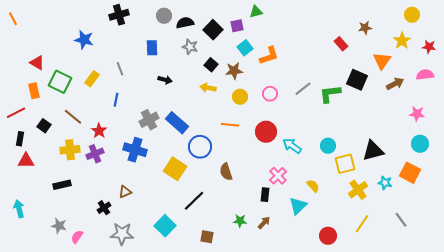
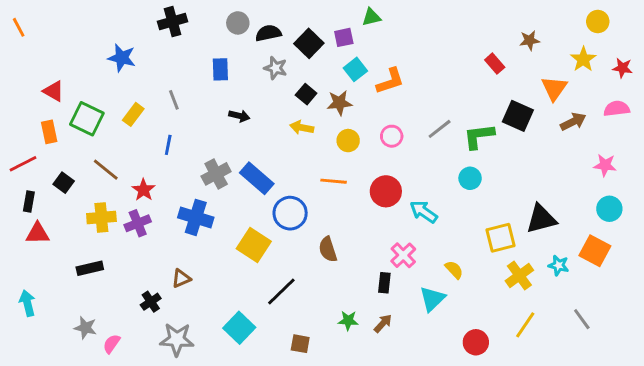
cyan circle: (328, 146) -> (470, 178), moved

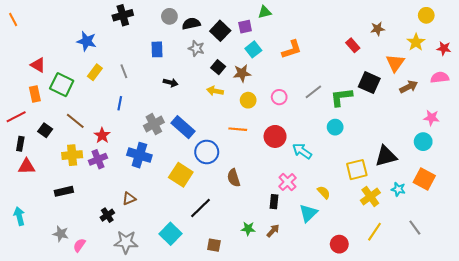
orange L-shape: (390, 81) -> (292, 49), moved
yellow rectangle: (133, 114) -> (95, 72), moved
cyan circle: (609, 209) -> (423, 142), moved

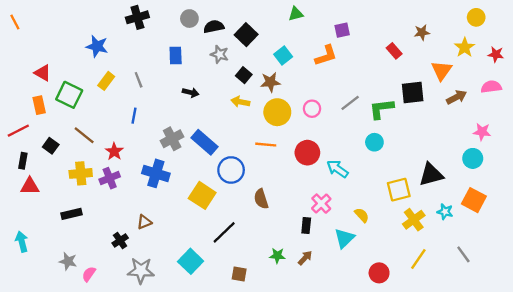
purple square: (245, 27) -> (342, 30), moved
black square: (369, 83) -> (413, 93), turned -30
yellow circle: (248, 100) -> (277, 112), size x1.5

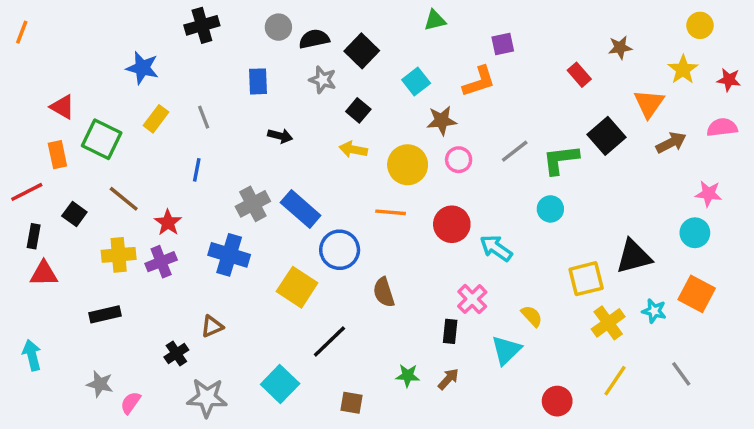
orange line: (15, 22) -> (22, 32), turned 49
brown star: (270, 82) -> (442, 121), moved
black square: (413, 93) -> (606, 136), turned -35

